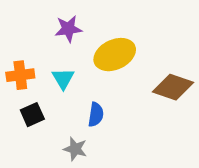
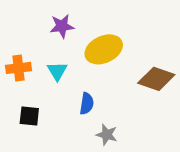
black square: (32, 115) -> (29, 116), moved, turned 30
gray star: (75, 149) -> (107, 135), moved

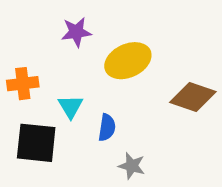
cyan triangle: (57, 71) -> (71, 107), moved
black square: (29, 116) -> (36, 143), size x1.6

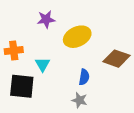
blue semicircle: (107, 128) -> (84, 77), moved

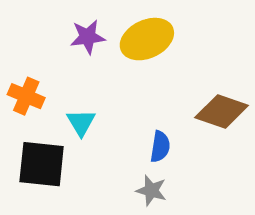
yellow ellipse: (77, 37) -> (147, 39), moved
orange cross: (14, 51) -> (26, 96), turned 30

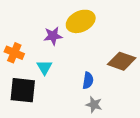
purple star: (88, 37) -> (53, 36), moved
gray star: (151, 191) -> (94, 105), moved

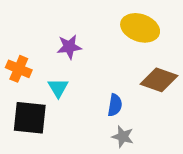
yellow ellipse: (81, 21) -> (140, 28), moved, turned 44

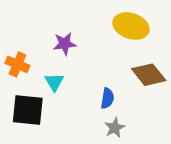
brown diamond: (159, 80) -> (149, 75), turned 32
gray star: (123, 137) -> (115, 128), turned 30

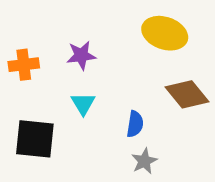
orange cross: (17, 64) -> (24, 65), moved, turned -30
cyan triangle: (54, 82) -> (83, 104), moved

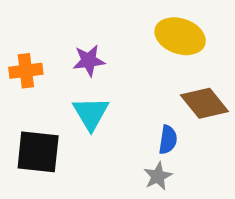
cyan triangle: (83, 104) -> (91, 113), size x1.4
blue semicircle: (135, 124) -> (168, 140), moved

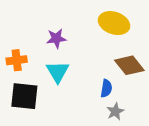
orange cross: (26, 71) -> (17, 60), moved
gray star: (158, 176) -> (115, 111), moved

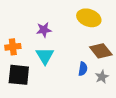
gray star: (115, 111) -> (102, 77), moved

